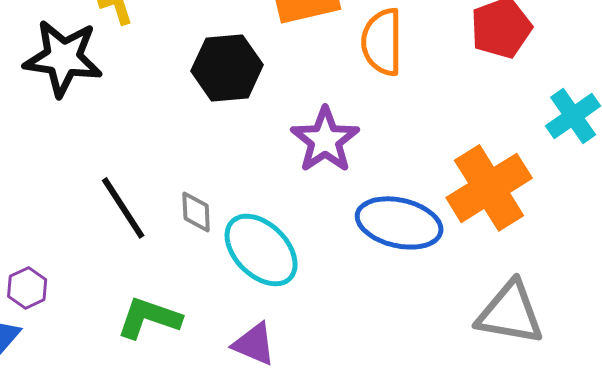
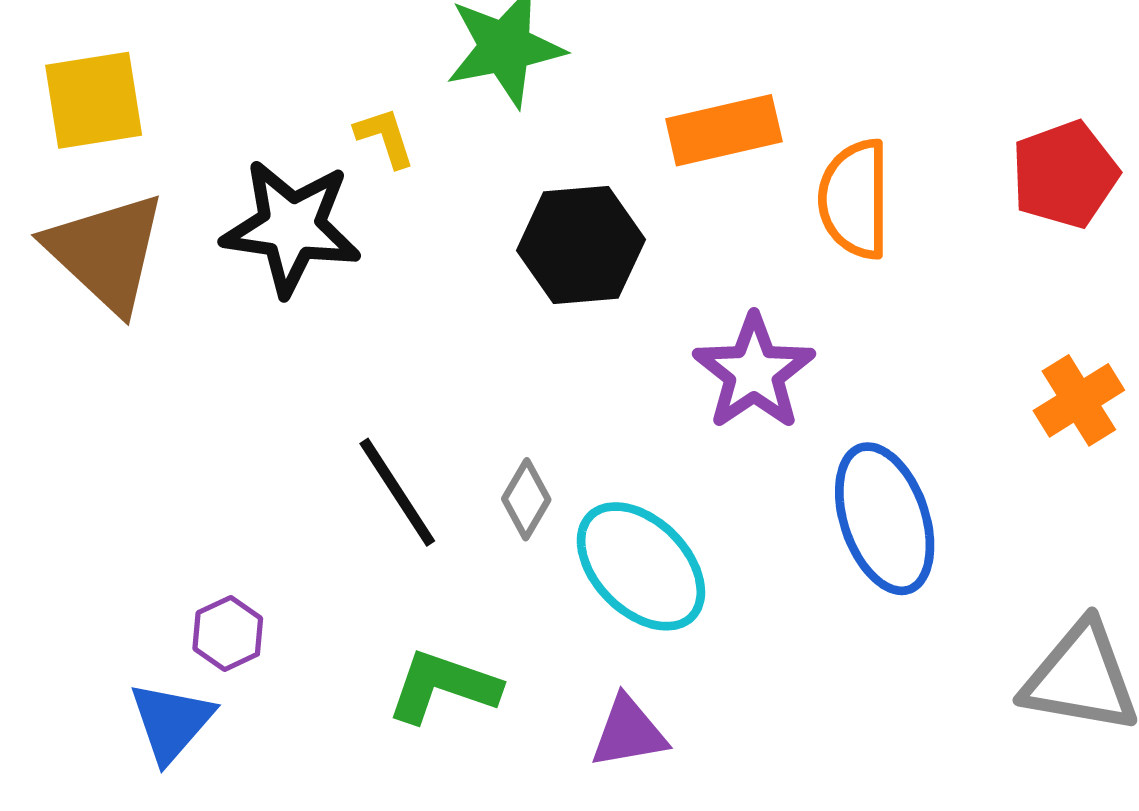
orange cross: (489, 188) -> (1079, 400), moved, size x0.6
gray diamond: (196, 212) -> (526, 499), turned 33
blue ellipse: (399, 223) -> (885, 519), turned 58
purple triangle: (254, 344) -> (629, 732), turned -33

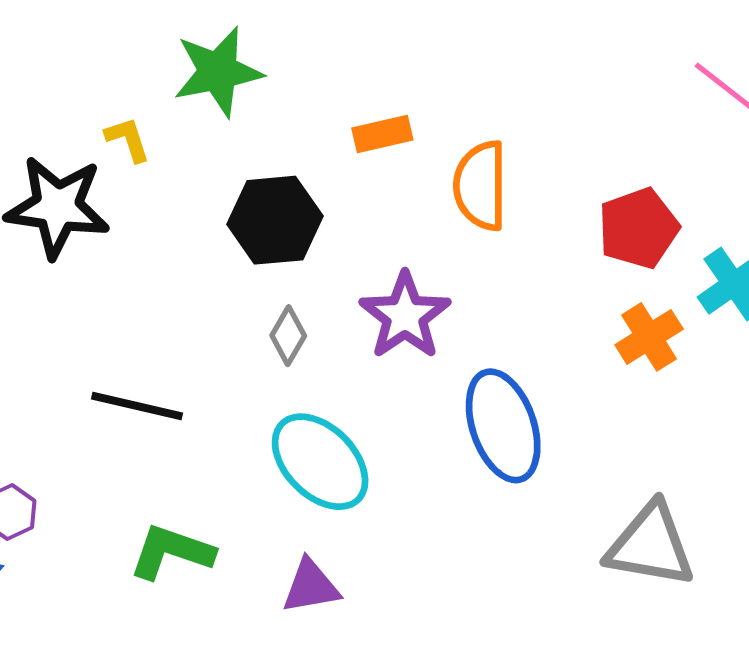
orange rectangle: (724, 130) -> (382, 134), size x0.7
red pentagon: (1065, 174) -> (638, 228), moved
black line: (397, 492) -> (137, 406), turned -44
gray diamond: (526, 499) -> (288, 336), moved

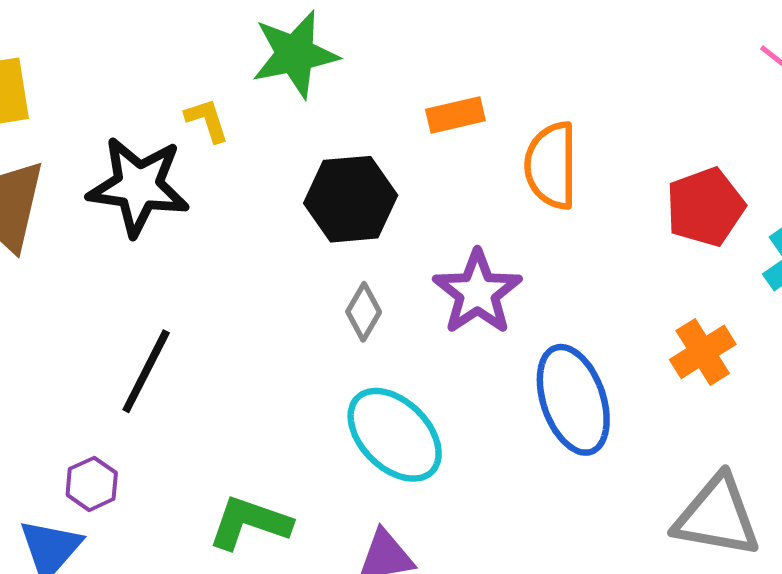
orange cross: (649, 337) -> (703, 352), moved
black line: (137, 406) -> (146, 371), moved, turned -76

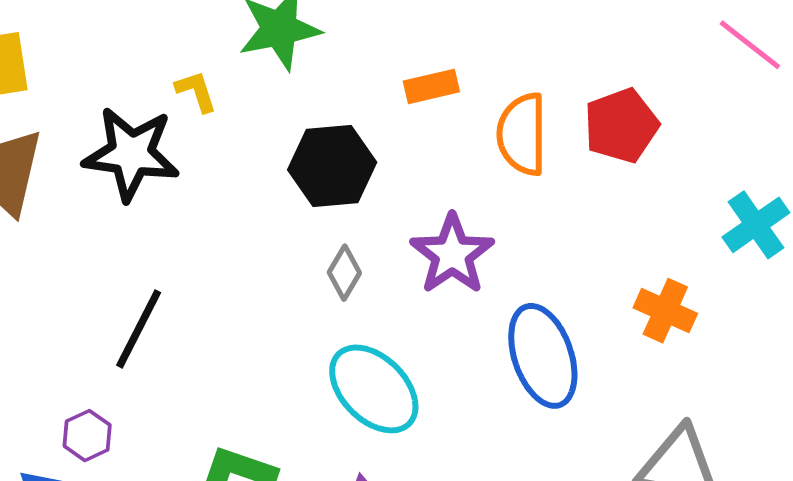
red pentagon: (705, 207) -> (621, 126), moved
orange cross: (703, 352) -> (665, 311), turned -34

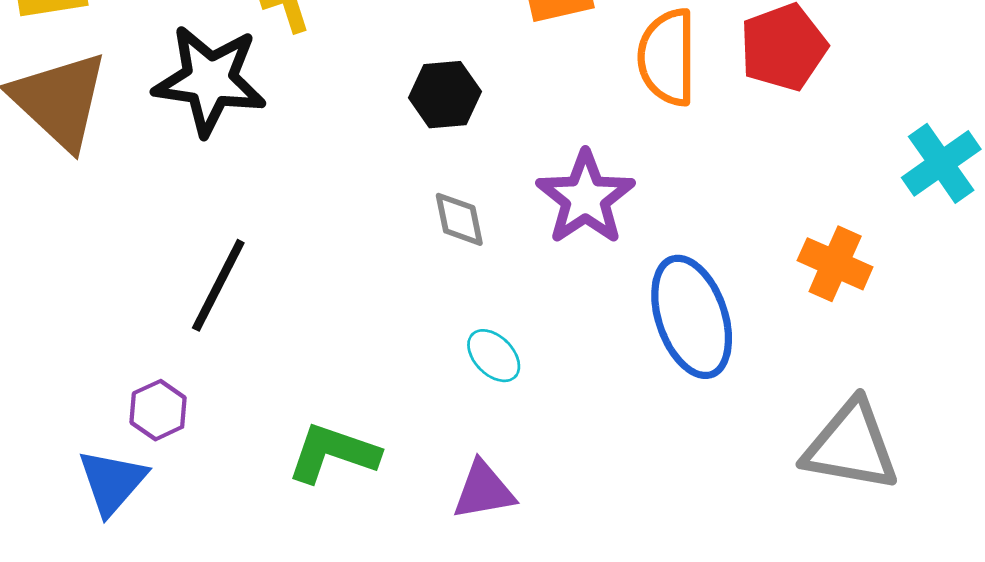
black hexagon: (332, 166) -> (445, 95), size x0.7
gray diamond: (344, 273) -> (459, 219), turned -42
cyan ellipse: (374, 389) -> (494, 356), size x0.5

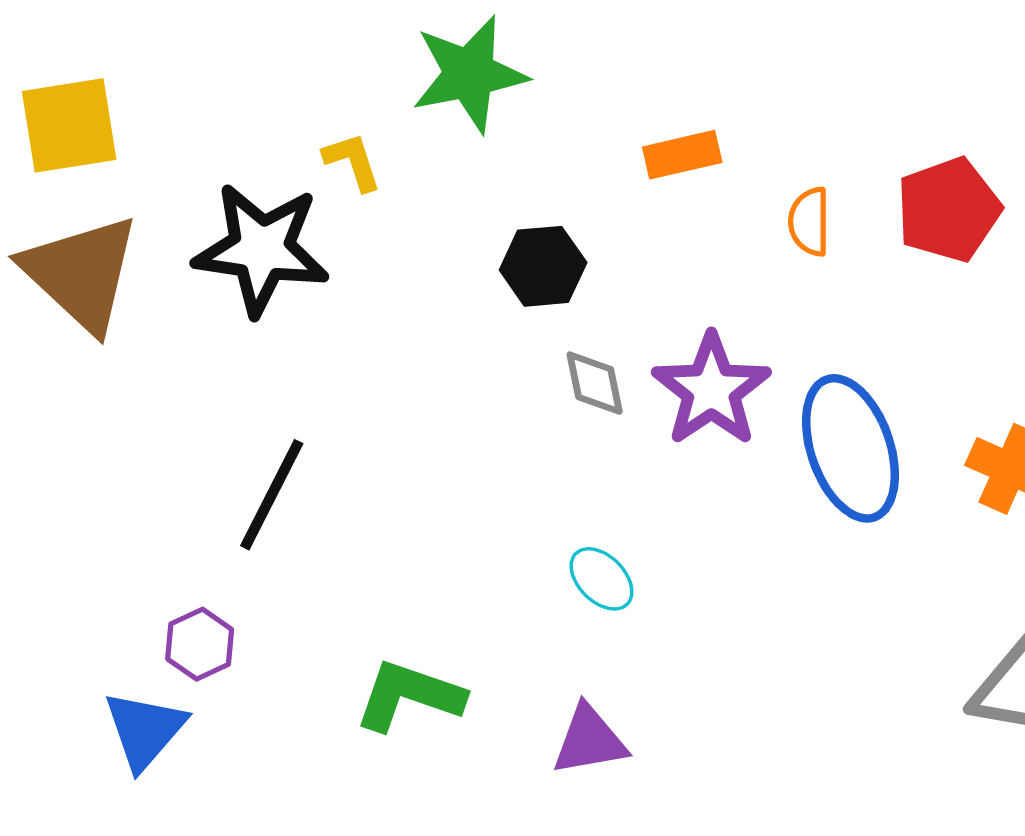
orange semicircle: (667, 57) -> (809, 222), size x0.6
gray diamond: (459, 219) -> (595, 383), moved
blue ellipse: (692, 317) -> (851, 448), moved

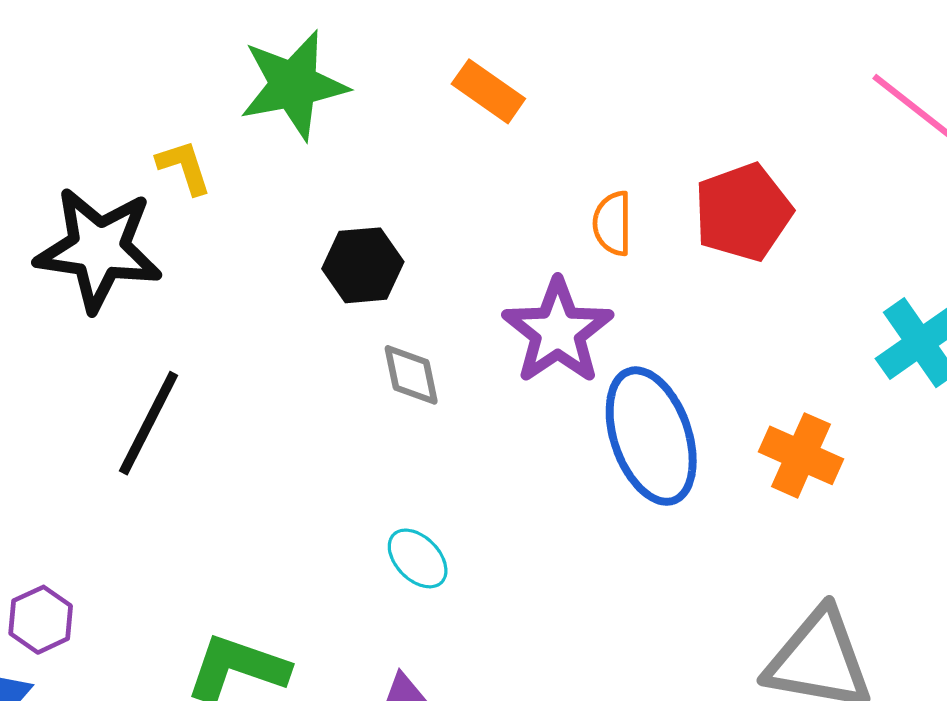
orange rectangle: (682, 155) -> (488, 91), moved, turned 48
purple star: (711, 390) -> (558, 331), moved
black line: (272, 495) -> (149, 423), moved

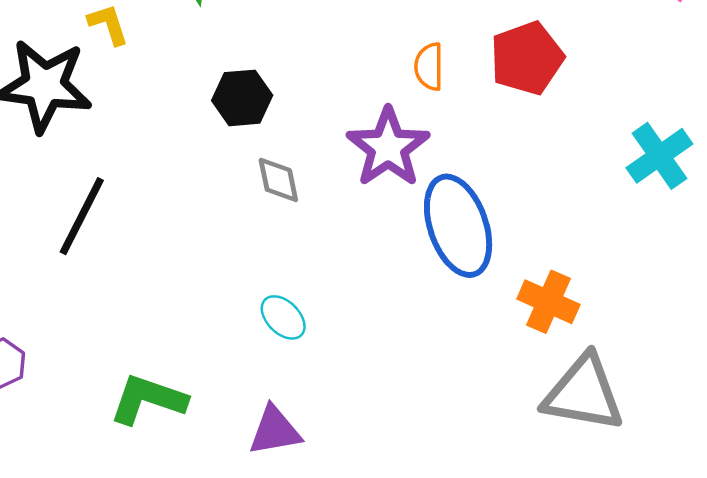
orange cross: (801, 455) -> (548, 302), moved

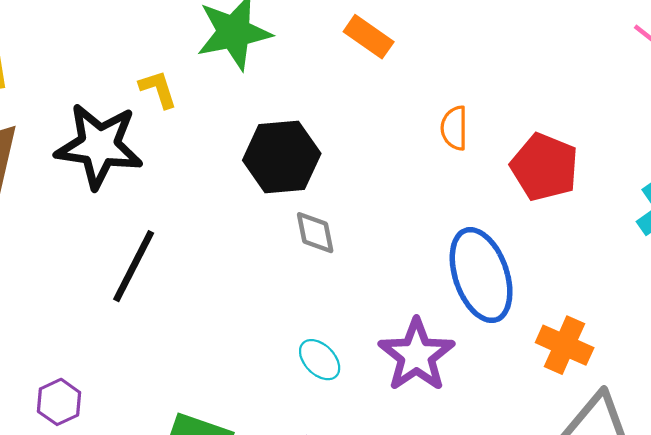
red pentagon: (527, 58) -> (544, 167), moved, turned -30
black hexagon: (242, 98) -> (282, 157), size x1.4
purple star: (388, 147) -> (416, 355), moved

